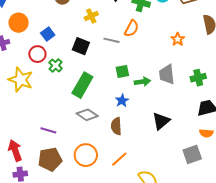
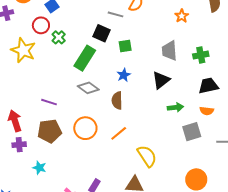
black square: (81, 46) -> (101, 33), moved
green arrow: (142, 82) -> (175, 107), moved
black triangle: (161, 121) -> (161, 80), moved

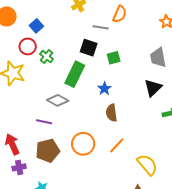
blue star: (124, 75) -> (104, 89), moved
gray diamond: (88, 88) -> (58, 100), moved

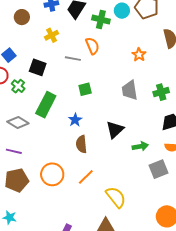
orange semicircle: (120, 14) -> (92, 46), turned -48
black square: (89, 48) -> (38, 67), moved
black triangle: (153, 88) -> (115, 130), moved
gray diamond: (58, 100) -> (18, 123), moved

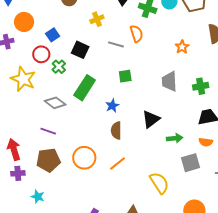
yellow semicircle: (116, 197) -> (159, 183), moved

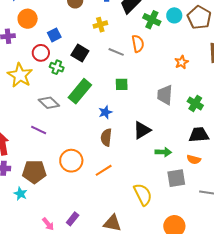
green cross: (59, 67) -> (57, 67), turned -32
green cross: (201, 86) -> (195, 103), turned 35
brown pentagon: (48, 160) -> (34, 172), moved

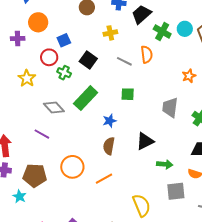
yellow star: (20, 75) -> (27, 78), size x0.7

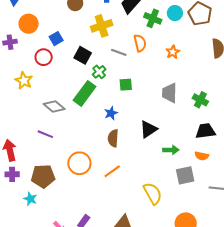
yellow cross: (110, 33) -> (102, 26), size x1.5
green cross: (64, 73) -> (99, 72), moved, turned 32
orange star: (189, 76) -> (173, 52), moved

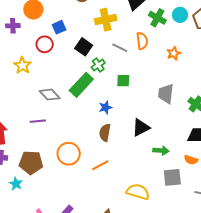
purple line: (45, 134) -> (38, 121), turned -35
yellow semicircle: (153, 193) -> (138, 192), turned -50

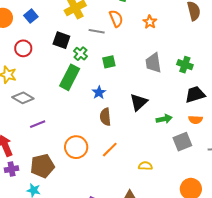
blue square: (59, 27) -> (31, 16), moved
gray diamond: (50, 95) -> (23, 98), moved
yellow semicircle: (138, 192) -> (145, 166), moved, size x0.6

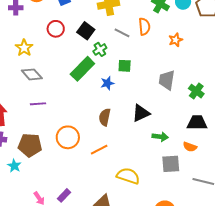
red circle: (23, 48) -> (56, 29), moved
blue star: (99, 93) -> (107, 83), moved
yellow semicircle: (145, 166) -> (128, 176), size x1.6

